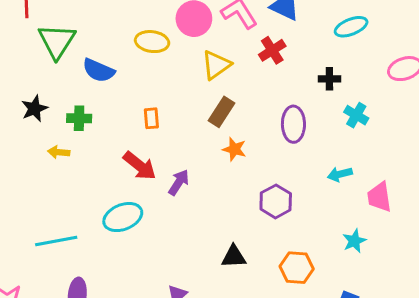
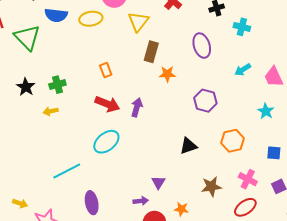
blue semicircle: (99, 70) -> (56, 15), moved

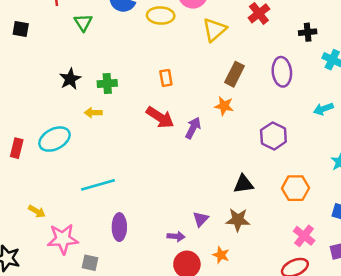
green triangle: (27, 38) -> (83, 23), size x0.6
brown rectangle: (151, 52) -> (235, 74), moved
orange star: (167, 74) -> (224, 106), moved
cyan ellipse: (106, 142) -> (54, 139), moved
brown star: (211, 187) -> (238, 220), moved

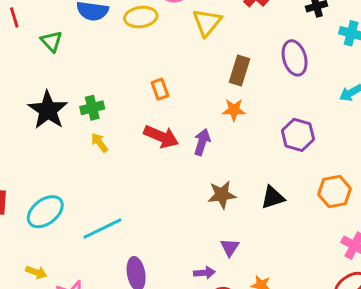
black star: (70, 79) -> (48, 110), size x1.5
yellow arrow: (93, 113) -> (99, 143), moved, turned 63
cyan ellipse: (54, 139) -> (45, 212), moved
brown star: (238, 220) -> (222, 195), moved

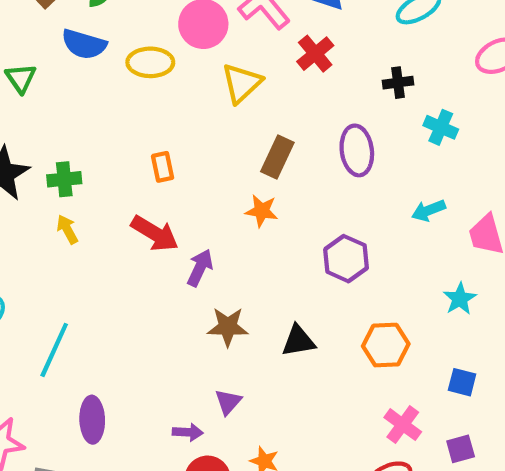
purple arrow: (202, 142) -> (200, 268), moved
cyan line: (102, 229) -> (54, 350), turned -48

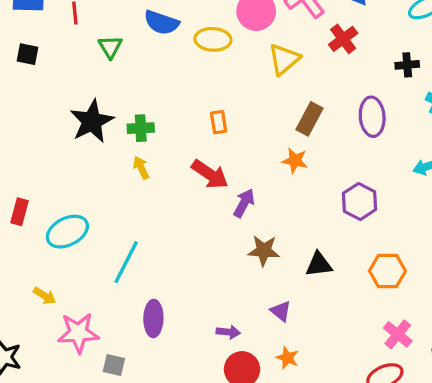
purple triangle: (228, 402) -> (281, 311), moved, turned -35

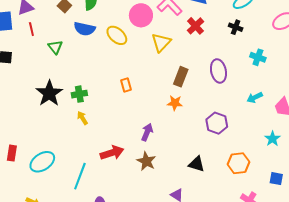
yellow ellipse: (213, 39) -> (117, 35), turned 45
black cross: (407, 65) -> (236, 27), moved, turned 32
red arrow: (210, 174) -> (112, 153), moved, turned -45
brown star: (264, 251) -> (146, 161), moved, turned 30
black triangle: (319, 264) -> (197, 164), turned 30

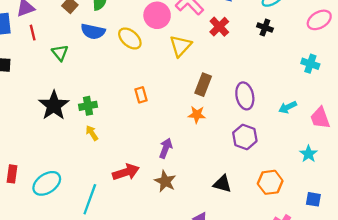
cyan cross: (258, 57) -> (310, 64), moved
purple ellipse: (218, 71) -> (245, 96), moved

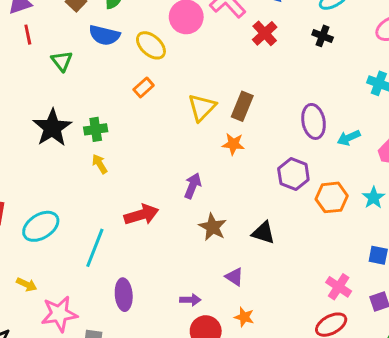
yellow triangle: (180, 46) -> (202, 107), moved
orange rectangle: (141, 95) -> (144, 87), moved, turned 63
purple ellipse: (245, 96) -> (314, 121), moved
brown star: (165, 181) -> (213, 227), moved
orange hexagon: (270, 182) -> (332, 197), moved

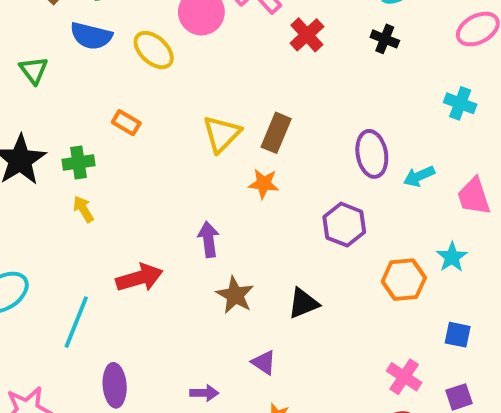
orange rectangle: (144, 87) -> (126, 123), moved, turned 72
purple arrow: (193, 186) -> (209, 239), turned -30
orange hexagon: (332, 197) -> (404, 280), moved
black triangle: (263, 233) -> (303, 303), turned -40

